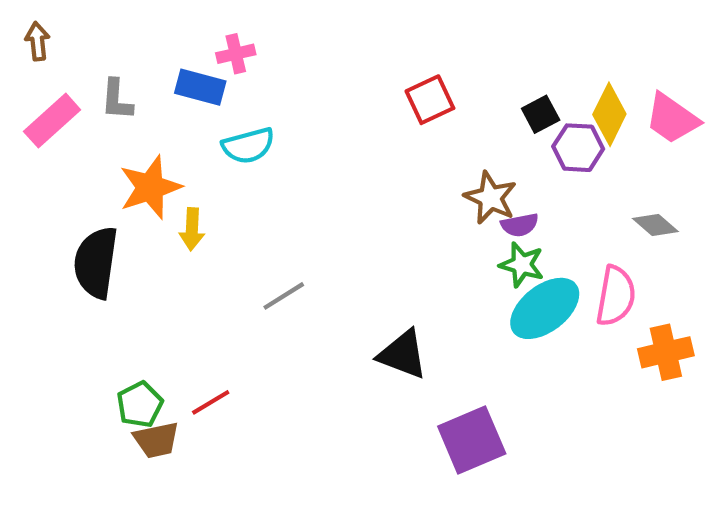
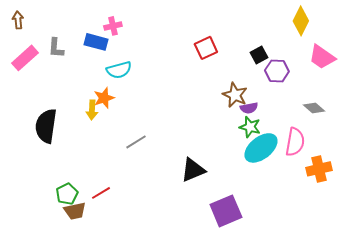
yellow diamond: (609, 114) -> (301, 21), moved
orange star: (150, 187) -> (104, 98), moved, size x0.7
black triangle: (403, 354) -> (193, 170), turned -44

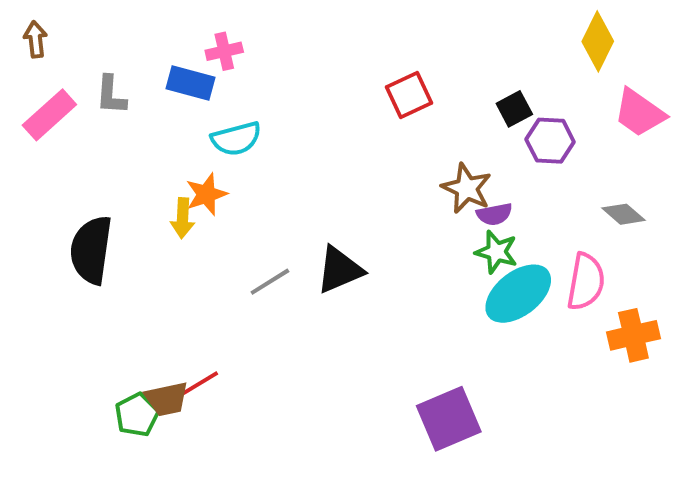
black triangle: (193, 170) -> (339, 270), moved
green pentagon: (67, 194) -> (137, 415), moved
brown trapezoid: (75, 211) -> (167, 399), moved

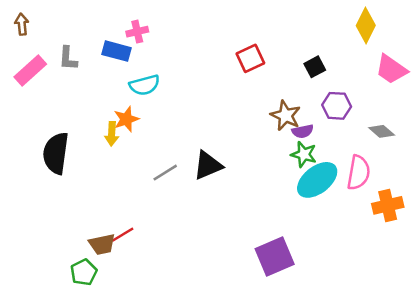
purple hexagon: (550, 141) -> (337, 106), moved
green pentagon: (137, 415) -> (84, 272), moved

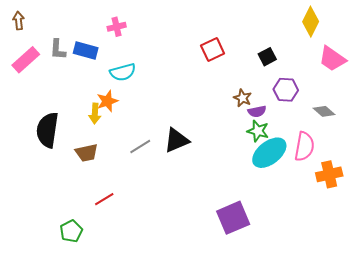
blue rectangle: (117, 51) -> (86, 51), moved
brown star: (286, 115) -> (242, 98), size x0.7
brown trapezoid: (102, 244) -> (87, 153), moved

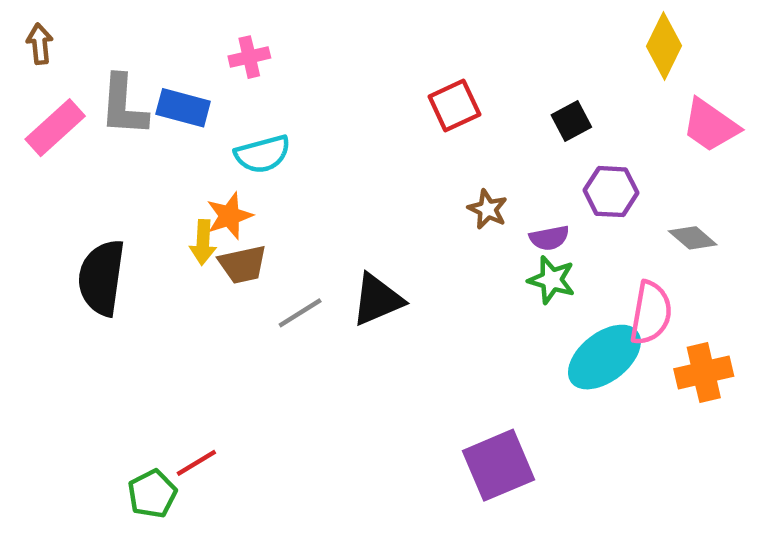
gray L-shape: (58, 49) -> (124, 106), size x1.4
brown star: (242, 98) -> (488, 209), moved
brown trapezoid: (87, 153) -> (243, 264), moved
cyan ellipse: (269, 153) -> (604, 357), moved
red line: (104, 199) -> (196, 463), moved

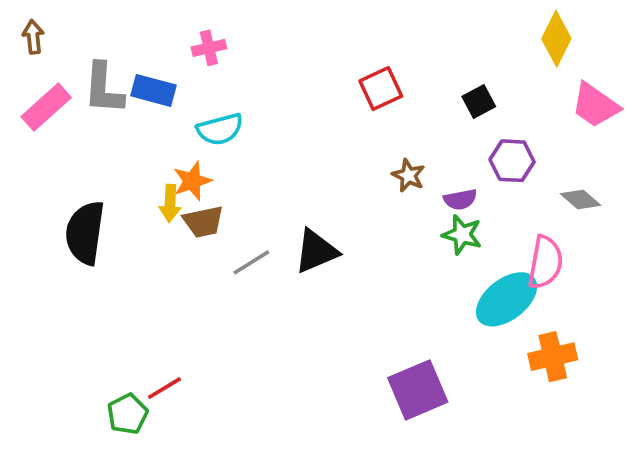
orange cross: (704, 372) -> (553, 357), moved

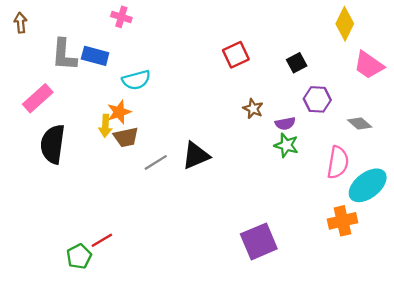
pink cross: (209, 48) -> (121, 17), moved, turned 30
pink rectangle: (46, 107) -> (38, 98), moved
cyan ellipse: (507, 299) -> (368, 185), moved

